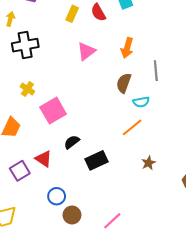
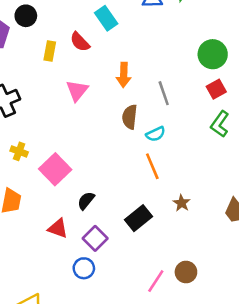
orange line: (132, 127) -> (152, 166), turned -60
black rectangle: (97, 160) -> (139, 218), moved
purple square: (20, 171) -> (95, 238), moved
brown circle: (72, 215) -> (186, 272), moved

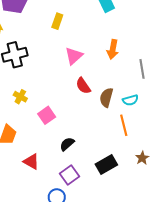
red semicircle: (80, 42) -> (83, 86), moved
brown semicircle: (130, 117) -> (106, 97), moved
pink square: (55, 169) -> (47, 115), size x0.7
red triangle: (58, 228) -> (31, 162), moved

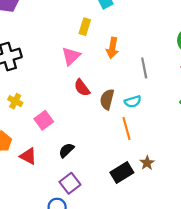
yellow rectangle: (57, 21) -> (85, 27), moved
red triangle: (31, 162) -> (28, 156), moved
black rectangle: (106, 164) -> (122, 173), moved

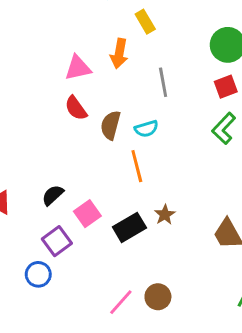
yellow rectangle: (85, 27) -> (145, 22), moved, turned -49
pink triangle: (71, 56) -> (78, 68), moved, turned 30
pink square: (44, 120) -> (87, 214), moved

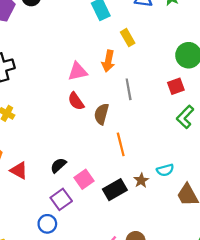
gray line: (163, 82) -> (129, 89), moved
red square: (226, 87) -> (176, 86), moved
cyan semicircle: (146, 129) -> (165, 170), moved

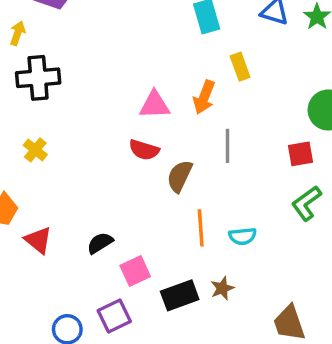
red semicircle: (76, 101) -> (144, 150), turned -48
cyan semicircle: (165, 170) -> (243, 236), moved
purple square: (61, 199) -> (114, 316), moved

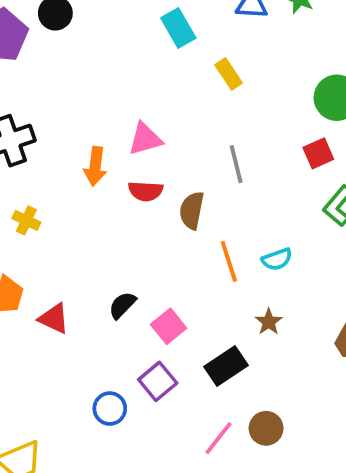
orange arrow: (204, 97) -> (95, 166), moved
black rectangle: (180, 295) -> (226, 366), moved

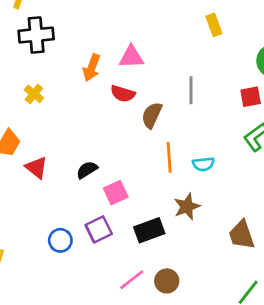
yellow rectangle: (229, 74) -> (214, 25), moved
brown star: (269, 322) -> (187, 207), size x1.4

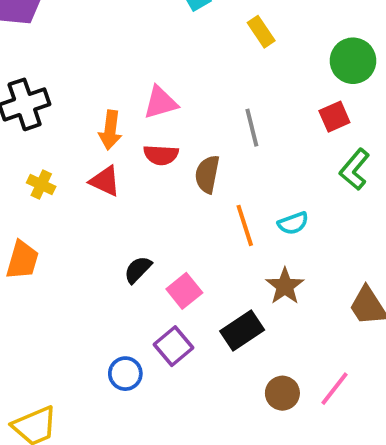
red triangle: (37, 168) -> (105, 181), moved
pink line: (132, 280) -> (334, 389), moved

